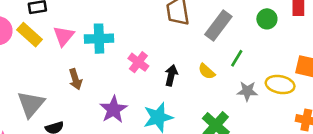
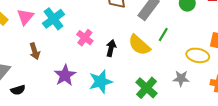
cyan cross: (99, 39) -> (53, 19), turned -35
yellow semicircle: (207, 71) -> (139, 45), size x1.6
gray star: (247, 91) -> (181, 78), moved

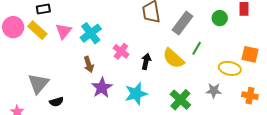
brown arrow: (35, 51) -> (89, 64), moved

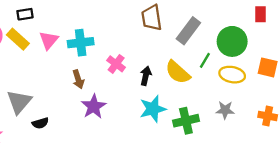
green circle: (220, 18) -> (232, 41), moved, size x1.6
cyan cross: (91, 33) -> (81, 43), turned 30
yellow ellipse: (230, 68) -> (232, 75), moved
cyan star: (136, 94) -> (153, 109), moved
green cross: (180, 100) -> (186, 121), turned 35

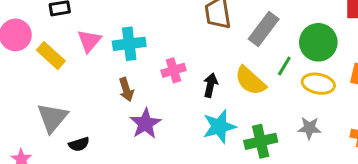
yellow rectangle: (18, 39) -> (51, 56), moved
pink cross: (116, 64) -> (174, 70), turned 36

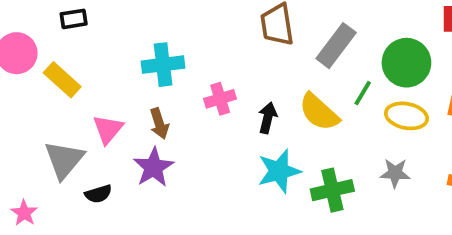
pink triangle: (89, 41) -> (108, 129), moved
purple star: (145, 124) -> (154, 167), moved

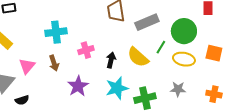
gray rectangle: (336, 46) -> (147, 22), turned 30
purple star: (154, 167) -> (78, 86), moved

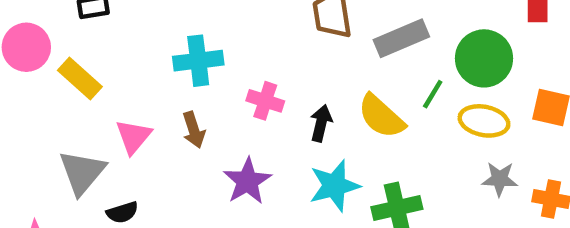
pink cross: (86, 50) -> (265, 101), turned 35
gray star: (178, 89) -> (500, 179), moved

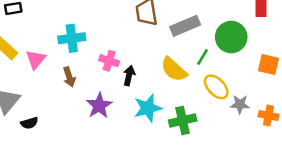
yellow ellipse: (484, 121) -> (216, 87), moved, turned 35
black arrow: (321, 123) -> (129, 76), moved
pink triangle: (133, 137) -> (36, 59), moved

